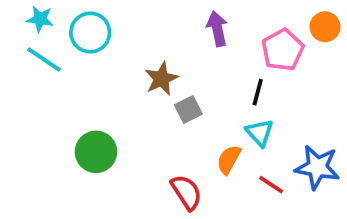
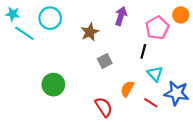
cyan star: (40, 19) -> (13, 14), moved
purple arrow: (217, 29) -> (121, 16), turned 30
brown star: (161, 79) -> (90, 32), moved
cyan triangle: (260, 133) -> (155, 74), moved

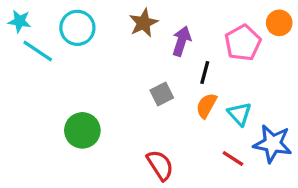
purple arrow: (121, 16) -> (182, 41), moved
brown star: (90, 32) -> (144, 23), moved
black line: (143, 51) -> (205, 72), moved
orange semicircle: (127, 89) -> (206, 106), moved

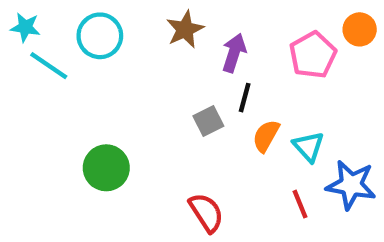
black line: (205, 72) -> (245, 98), moved
red line: (233, 159) -> (300, 204), turned 35

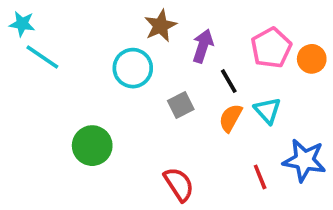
orange circle: (360, 29) -> (312, 59), moved
cyan circle: (100, 36) -> (133, 68), moved
black line: (245, 98) -> (229, 81), moved, turned -45
cyan triangle: (309, 147) -> (267, 111), moved

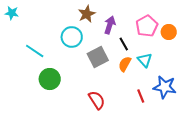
cyan line: (42, 57) -> (35, 51), moved
gray square: (181, 105) -> (98, 57), size x1.5

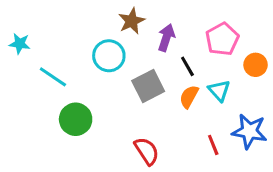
cyan star: (12, 13) -> (20, 44), moved
orange circle: (169, 32) -> (256, 65), moved

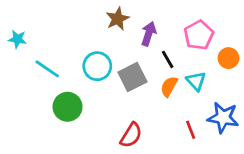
cyan circle: (109, 56) -> (97, 66), moved
red semicircle: (147, 151) -> (131, 135), turned 65

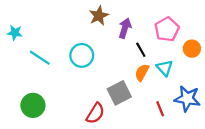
gray square: (132, 77) -> (119, 93), moved
green circle: (68, 107) -> (33, 105), moved
red semicircle: (131, 135) -> (95, 113), moved

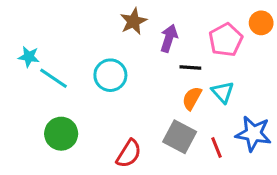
cyan star: (15, 33) -> (29, 57), moved
orange circle: (192, 49) -> (261, 23), moved
black line: (141, 50) -> (190, 67), turned -56
gray square: (119, 93) -> (180, 137), moved, turned -35
green circle: (33, 105) -> (61, 134), moved

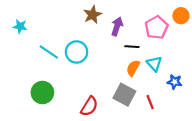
cyan star: (29, 57) -> (20, 26), moved
cyan line: (53, 78) -> (49, 52), moved
blue star: (253, 134) -> (175, 82), moved, size x0.6

